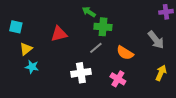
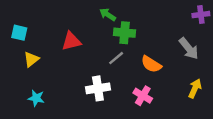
cyan star: (32, 67) -> (36, 98), moved

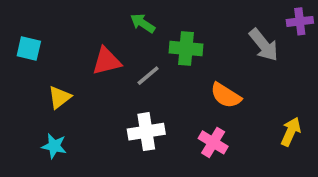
green arrow: (108, 15) -> (143, 23), moved
gray arrow: (189, 48) -> (264, 45), moved
gray line: (116, 58) -> (148, 76), moved
yellow triangle: (31, 59) -> (60, 97), moved

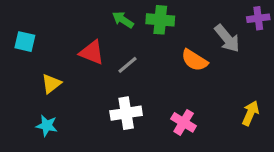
green cross: (186, 49) -> (160, 20), moved
red triangle: (107, 61) -> (92, 52), turned 36
orange semicircle: (226, 95) -> (194, 60), moved

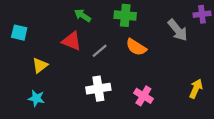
green arrow: (123, 20) -> (83, 15), moved
orange semicircle: (194, 60) -> (136, 47), moved

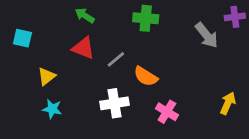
green arrow: (83, 15) -> (85, 15), moved
orange semicircle: (136, 47) -> (146, 76), moved
cyan star: (36, 98) -> (52, 109), moved

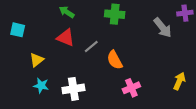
orange semicircle: (146, 76) -> (115, 60), turned 30
white cross: (114, 103) -> (73, 89), moved
pink cross: (167, 112) -> (131, 88), turned 36

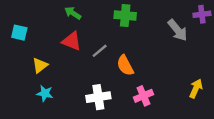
white cross: (73, 89) -> (98, 97), moved

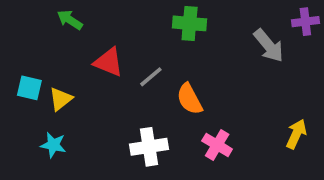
green arrow: (73, 13) -> (70, 20), moved
cyan square: (19, 33) -> (29, 88), moved
cyan star: (45, 93) -> (53, 145), moved
pink cross: (143, 96) -> (217, 145), turned -36

